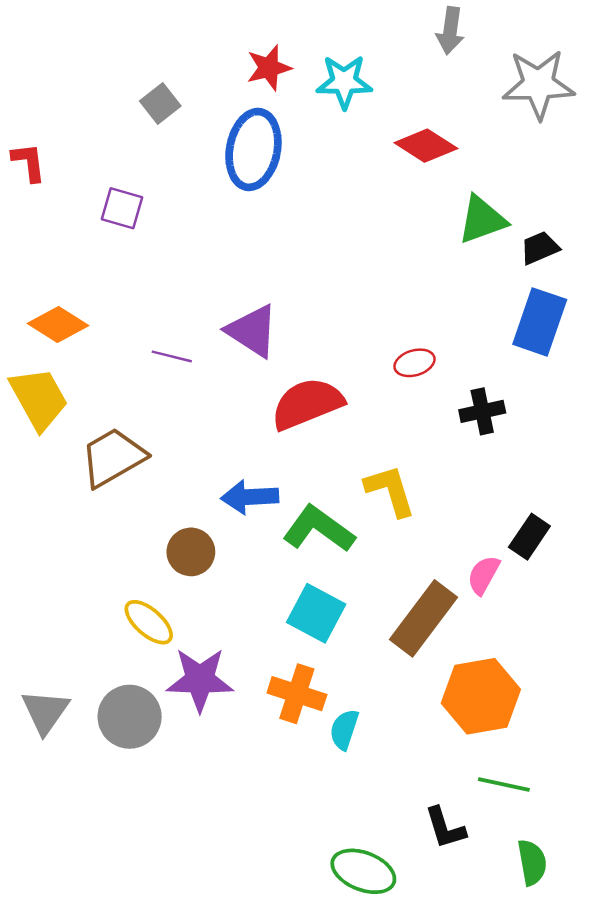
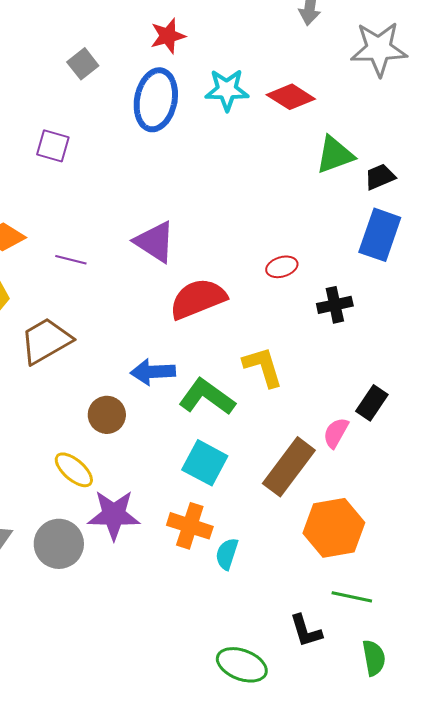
cyan star: (344, 82) -> (227, 90), moved
purple line: (172, 356) -> (71, 260), moved

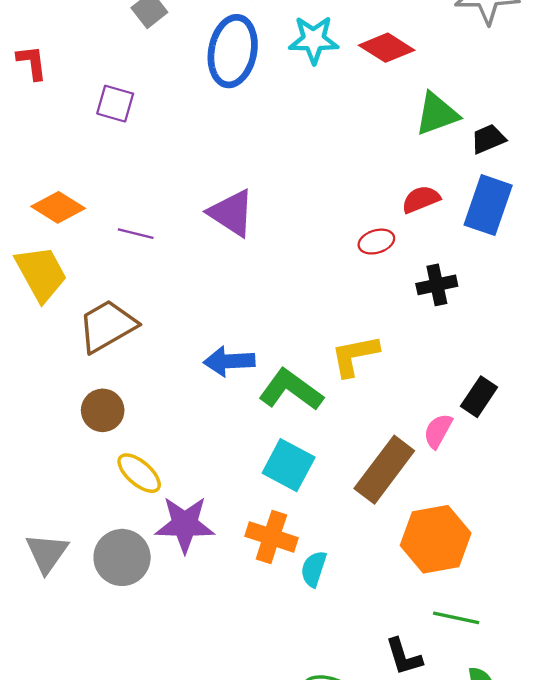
red semicircle: (198, 299) -> (421, 199), moved, size x0.6
yellow L-shape: (263, 367) -> (355, 356), turned -84
brown circle: (107, 415) -> (103, 410), moved

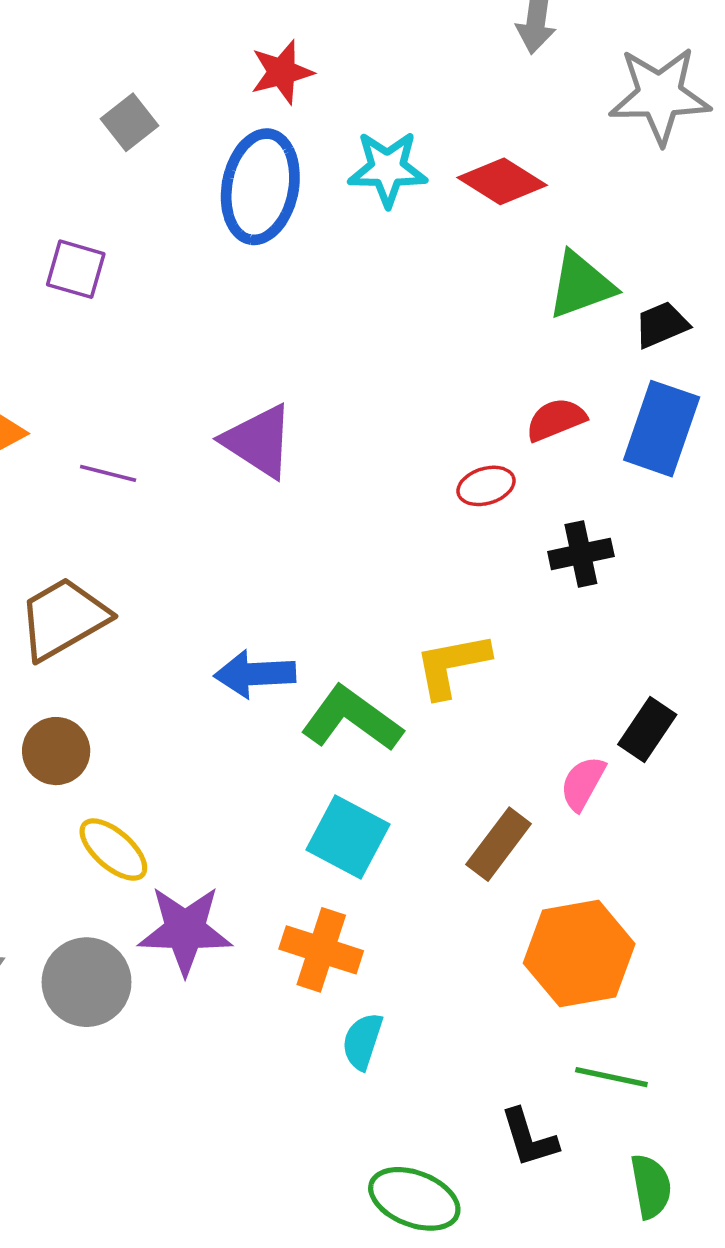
brown rectangle: (384, 470) -> (499, 844), size x0.7
cyan semicircle: (314, 569) -> (362, 1041), moved

